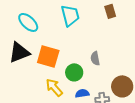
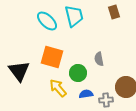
cyan ellipse: (28, 22) -> (47, 21), moved
black triangle: (19, 52) -> (19, 71), moved, turned -45

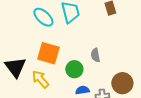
yellow arrow: (58, 88) -> (40, 79), moved

